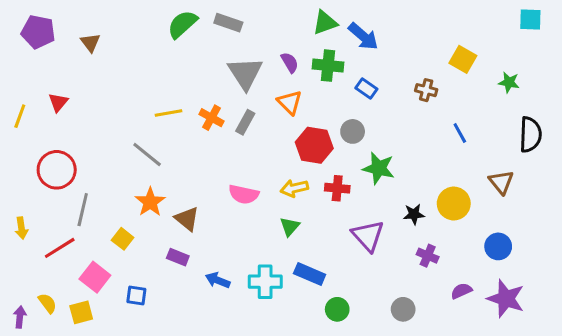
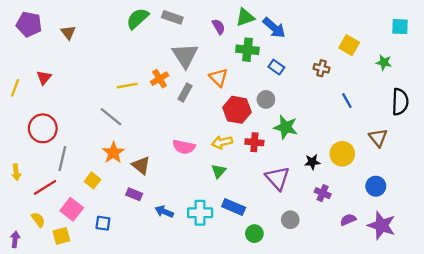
cyan square: (530, 20) -> (400, 27), moved
purple semicircle: (290, 62) -> (219, 27), moved
orange cross: (211, 118) -> (160, 79), moved, turned 30
yellow semicircle: (47, 303) -> (38, 220), moved
gray circle: (403, 309) -> (290, 220), moved

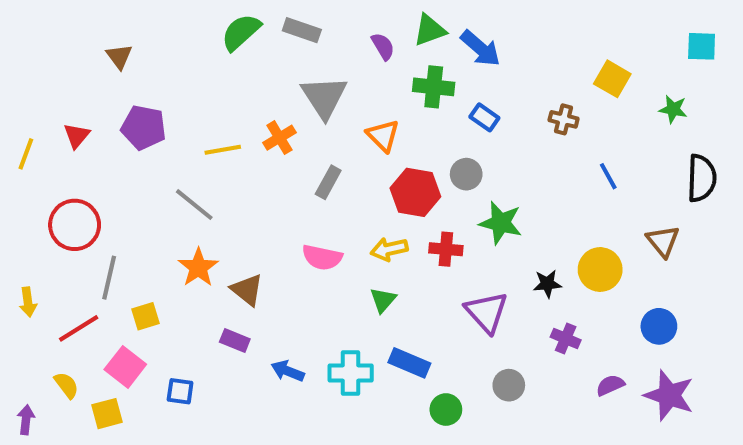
purple pentagon: (29, 24) -> (144, 127), moved
gray rectangle: (185, 93) -> (328, 182), moved
yellow square: (93, 180) -> (146, 316), moved, turned 35

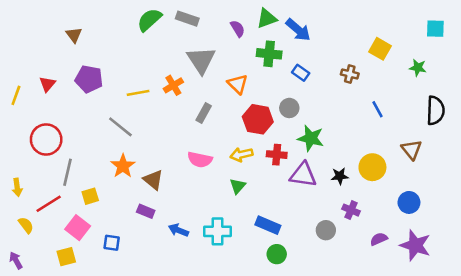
purple triangle: (486, 312) -> (303, 175), moved, turned -40
blue rectangle: (409, 363) -> (268, 225), moved
yellow semicircle: (66, 385) -> (26, 225), moved
gray circle: (509, 385) -> (326, 230), moved
purple arrow: (26, 420) -> (16, 260), turned -36

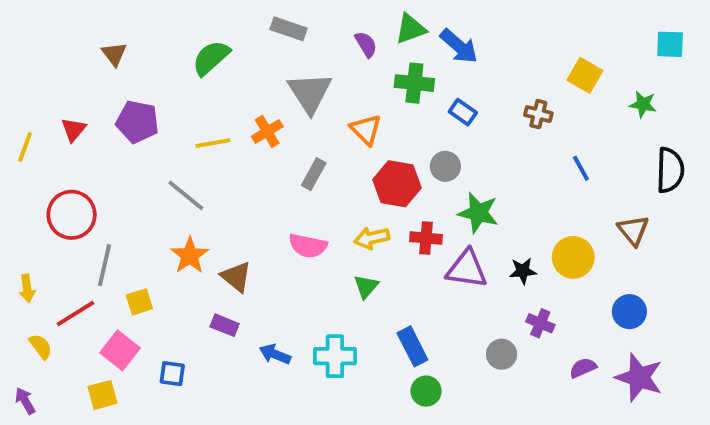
green semicircle: (149, 20) -> (211, 58), moved
blue rectangle: (268, 225) -> (412, 346), turned 40

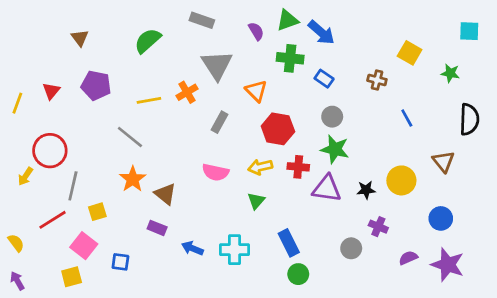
gray circle: (445, 166) -> (332, 117), moved
yellow arrow: (27, 288) -> (25, 176), moved, turned 42
yellow semicircle: (41, 346) -> (16, 243), moved

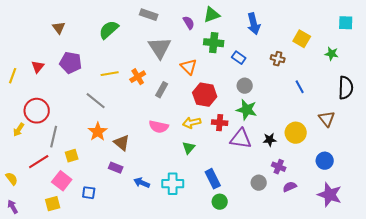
blue arrow: (321, 33) -> (254, 24), moved, turned 35
orange cross: (187, 92) -> (138, 77), moved
purple semicircle: (408, 258) -> (290, 187), moved

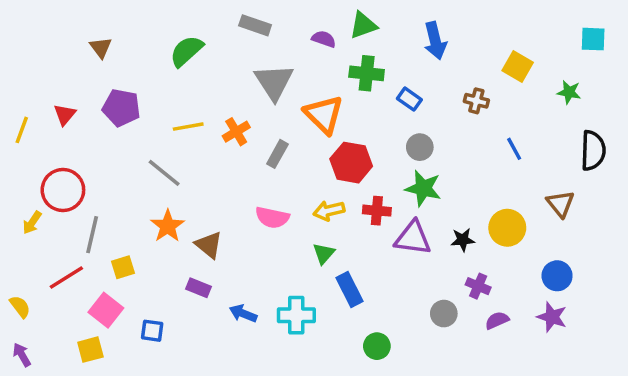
purple semicircle: (189, 23) -> (324, 39), turned -40
orange triangle: (189, 67) -> (324, 115), size x1.4
blue rectangle: (213, 179) -> (349, 290), moved
purple star: (330, 195) -> (552, 317), moved, size x0.7

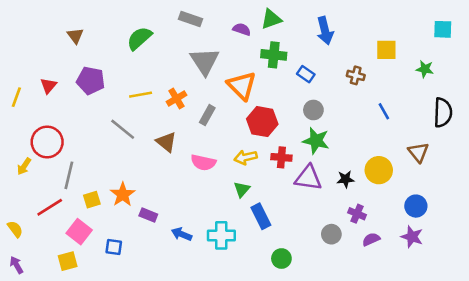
yellow square: (518, 66) -> (386, 50), turned -30
orange star: (168, 226) -> (123, 194), moved
brown triangle: (209, 245) -> (166, 142), moved

